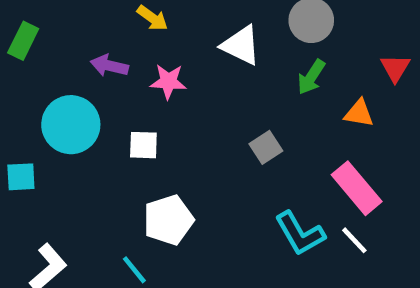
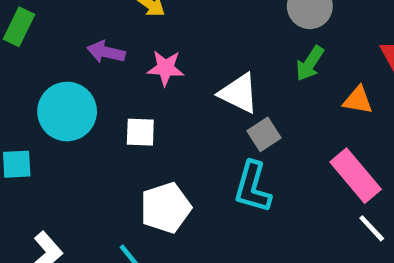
white triangle: (241, 45) -> (239, 93), moved
cyan L-shape: (300, 234) -> (253, 187), moved, turned 46
white line: (354, 240) -> (372, 228), moved

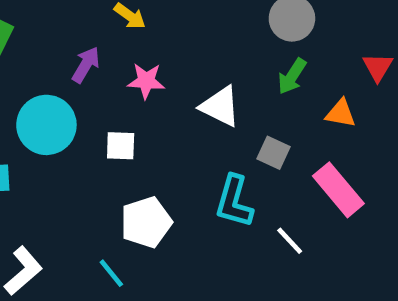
purple arrow: (106, 52) -> (86, 65), turned 108
gray square: (264, 134) -> (273, 153), moved, turned -32
white line: (372, 228) -> (290, 241), moved

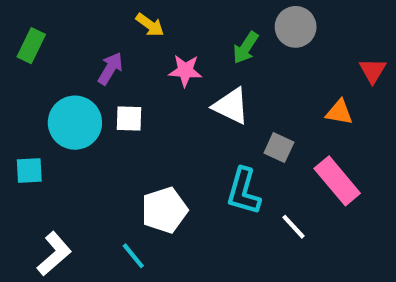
green arrow: (292, 76) -> (246, 48), moved
pink star: (146, 81) -> (185, 71), moved
white square: (121, 146) -> (129, 118), moved

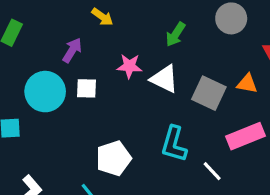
gray circle: (296, 27) -> (231, 18), moved
pink star: (185, 71) -> (129, 66), moved
gray square: (279, 148) -> (209, 93), moved, size x1.5
pink rectangle: (337, 181) -> (245, 136), turned -72

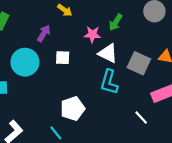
pink star: (129, 66) -> (92, 34), moved
white square: (86, 88) -> (63, 58), moved
cyan L-shape: (174, 144) -> (109, 82), moved

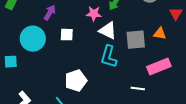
gray square: (139, 63) -> (136, 40), turned -30
white line: (141, 117) -> (138, 89), turned -40

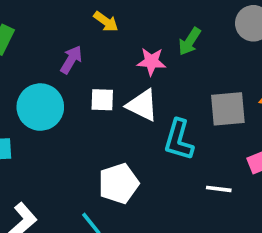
white triangle: (108, 31) -> (142, 105), moved
white line: (138, 89) -> (219, 189), moved

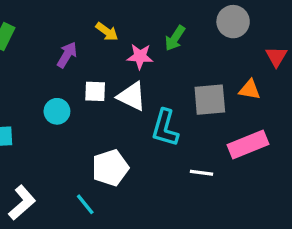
yellow arrow: (106, 21) -> (107, 32), moved
cyan circle: (40, 107) -> (57, 111), moved, size x0.6

